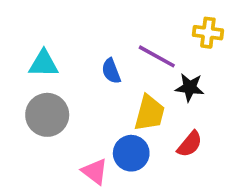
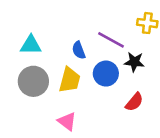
yellow trapezoid: (149, 113) -> (70, 80), moved
blue circle: (131, 153) -> (106, 74), moved

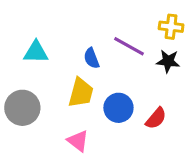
black star: (134, 62) -> (168, 61), moved
blue circle: (106, 74) -> (118, 108), moved
gray circle: (33, 81) -> (22, 108), moved

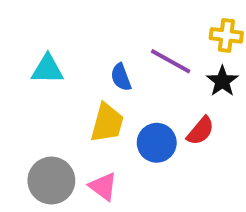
black star: (168, 61) -> (222, 81), turned 30
gray circle: (22, 108) -> (51, 181), moved
red semicircle: (156, 118) -> (200, 131), moved

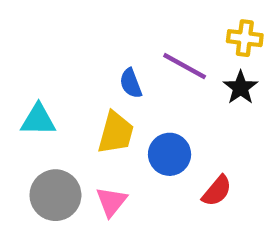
cyan triangle: (47, 69) -> (38, 120), moved
red semicircle: (200, 131) -> (217, 191), moved
pink triangle: (103, 186) -> (111, 202), turned 32

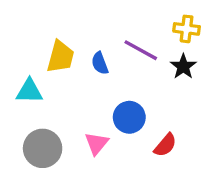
yellow trapezoid: (116, 133) -> (61, 57), moved
pink triangle: (111, 202) -> (97, 143), moved

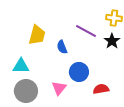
blue semicircle: (100, 63) -> (62, 47), moved
cyan triangle: (29, 91) -> (21, 66), moved
red semicircle: (165, 145) -> (101, 89), turned -140

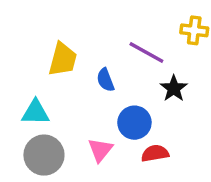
black star: (112, 41) -> (174, 88), moved
red semicircle: (101, 89) -> (155, 153), moved

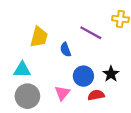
black star: (174, 88) -> (111, 74), moved

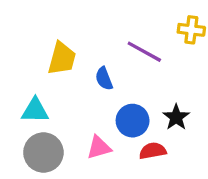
pink triangle: (62, 93) -> (99, 147), turned 35

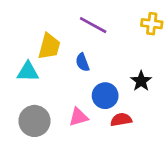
purple line: (144, 52) -> (93, 25), moved
cyan triangle: (35, 111) -> (28, 72), moved
black star: (176, 117) -> (141, 81), moved

